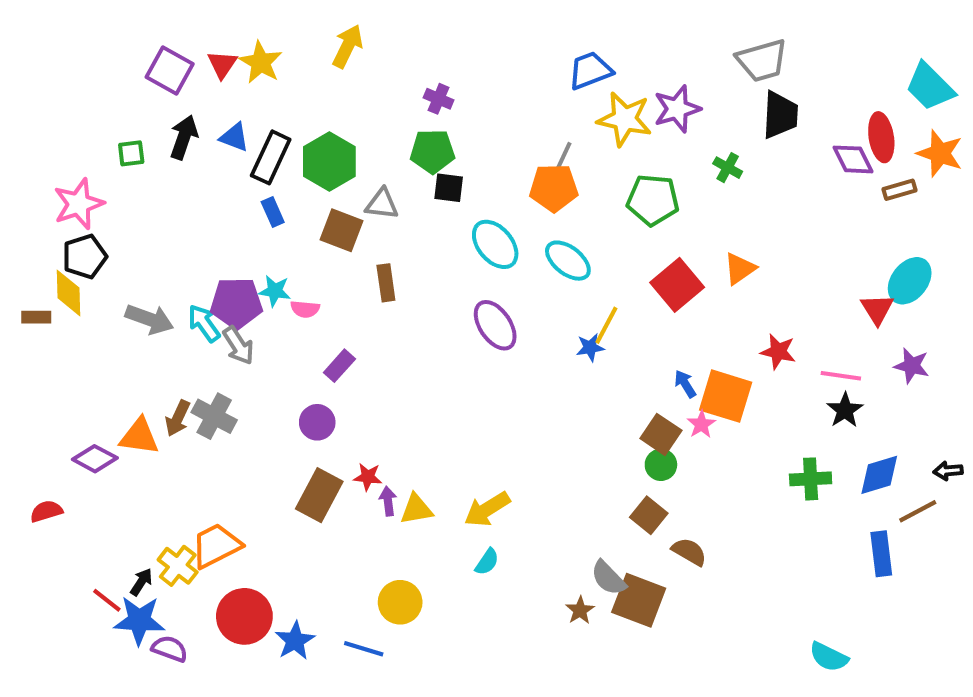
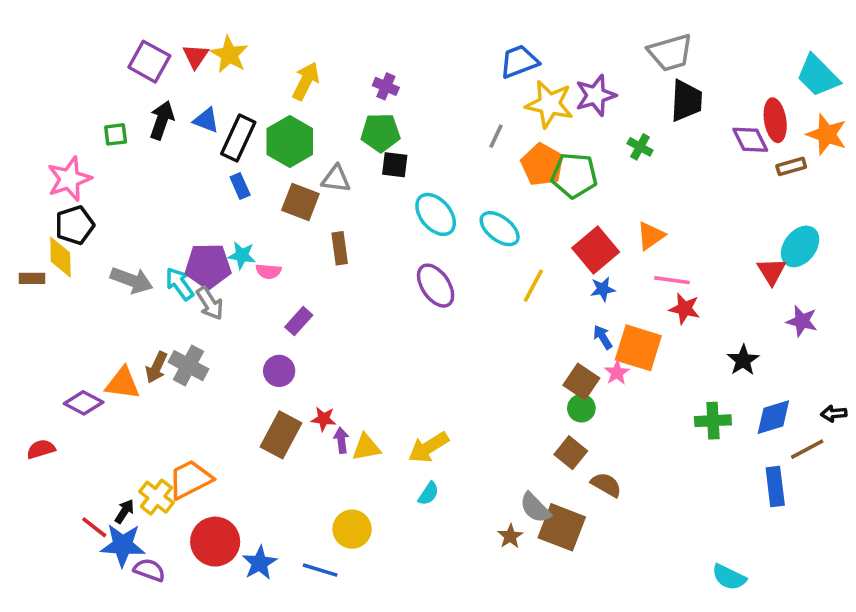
yellow arrow: (348, 46) -> (306, 81), moved
orange pentagon: (554, 188) -> (542, 165), moved, turned 30
blue star: (590, 347) -> (603, 289), moved
pink line: (841, 376) -> (672, 280), moved

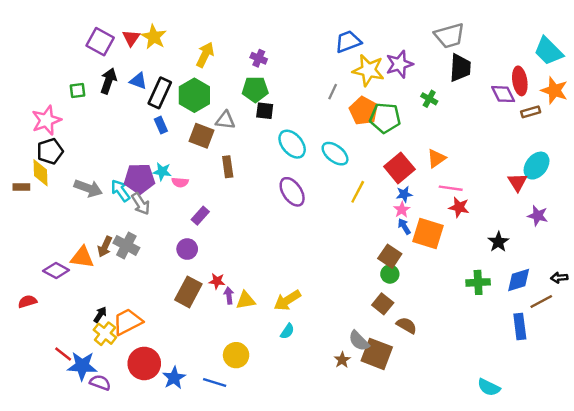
pink star: (617, 373) -> (402, 210), moved
black arrow: (124, 511) -> (100, 315), moved

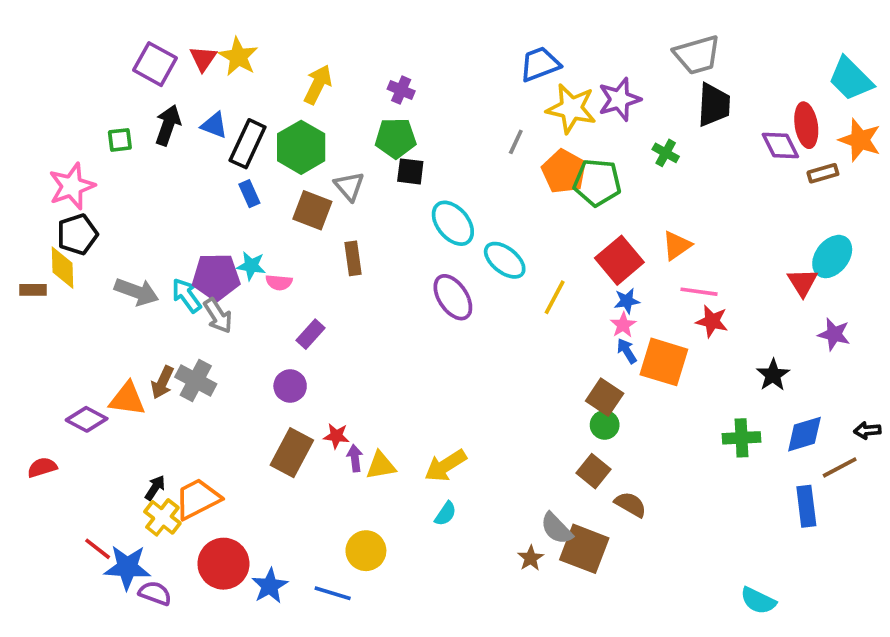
gray triangle: (225, 120) -> (349, 186), turned 42
cyan ellipse: (335, 154) -> (505, 260), moved

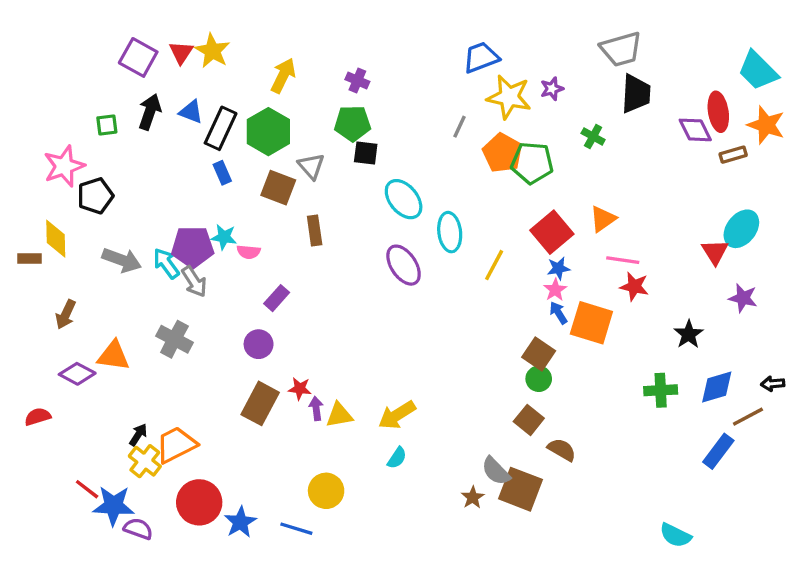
purple star: (619, 99) -> (552, 89), size x0.6
black pentagon: (77, 234) -> (95, 196), moved
cyan ellipse: (505, 260) -> (450, 232), turned 45
brown arrow: (162, 382) -> (66, 314), moved
blue rectangle: (806, 506) -> (718, 451), turned 44

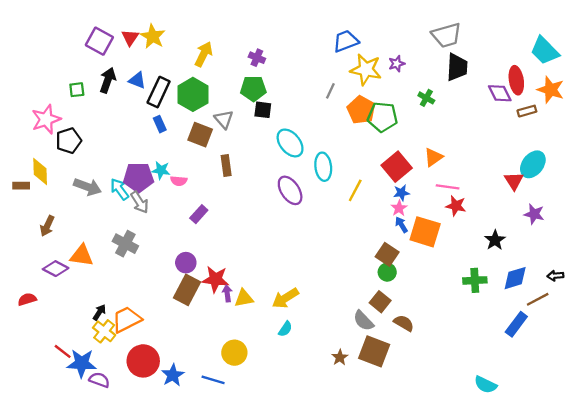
purple circle: (259, 344) -> (186, 263), moved
red star: (300, 389) -> (215, 279), size x1.6
gray semicircle: (496, 471) -> (363, 321), moved

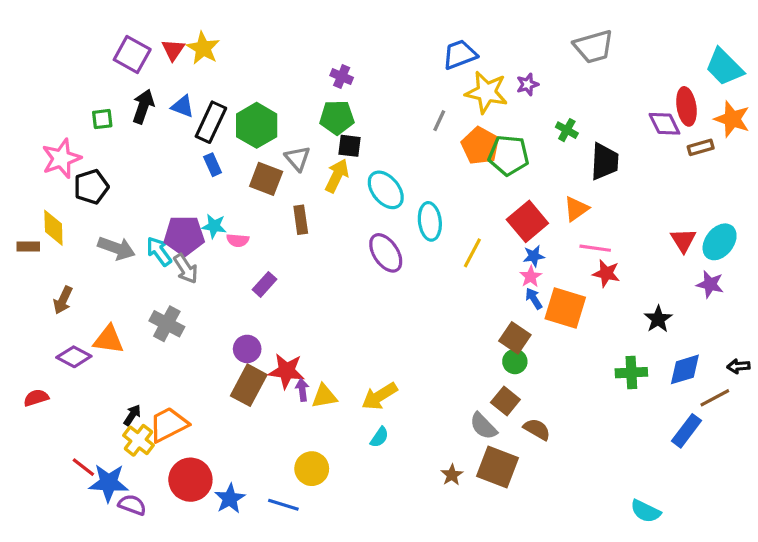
yellow arrow: (204, 54) -> (337, 176), moved
black trapezoid: (457, 67) -> (605, 162), moved
cyan ellipse: (533, 164) -> (720, 242), moved

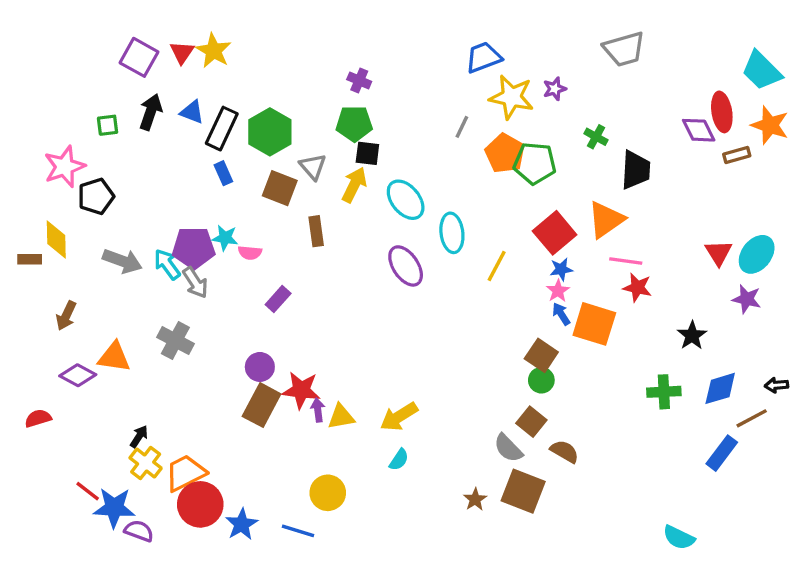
orange triangle: (576, 209) -> (606, 220), size x1.4
orange trapezoid: (168, 425) -> (185, 473), moved

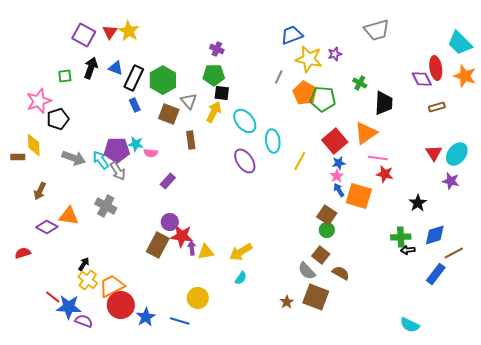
brown rectangle: (737, 155) -> (437, 107), moved
purple circle: (260, 367) -> (170, 222), moved
black arrow: (776, 385) -> (408, 250), moved

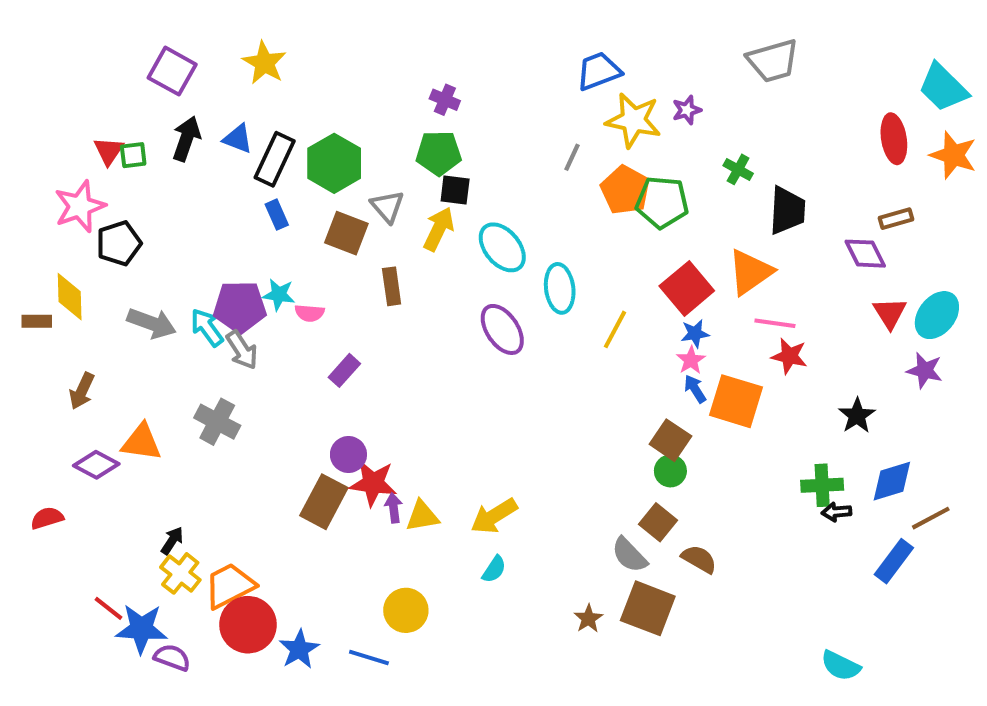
red triangle: (110, 32) -> (109, 151), moved
purple diamond: (422, 79) -> (865, 254), moved

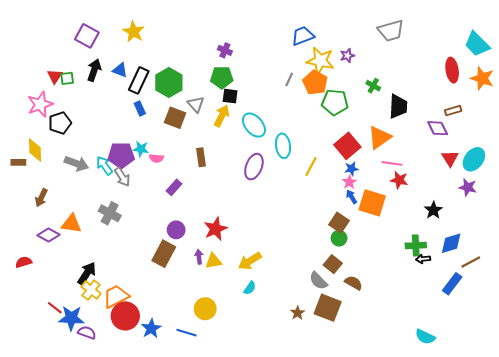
orange pentagon: (625, 190) -> (315, 83), moved
brown rectangle: (392, 286) -> (201, 157), moved
purple ellipse: (502, 329) -> (254, 167), turned 55
red star: (373, 483) -> (216, 229), moved, turned -30
black arrow: (172, 541) -> (87, 273), size x1.6

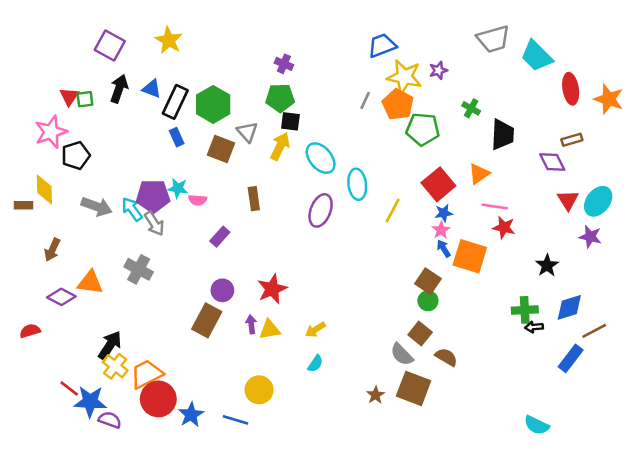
cyan trapezoid: (477, 44) -> (537, 56), moved
orange triangle: (379, 138) -> (479, 174), size x0.7
yellow arrow: (250, 261) -> (315, 330), size x0.7

